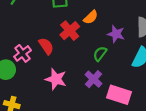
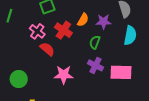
orange semicircle: (91, 17) -> (83, 20), moved
pink cross: (23, 53) -> (37, 31), moved

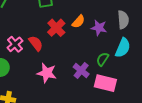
pink cross: (37, 31) -> (15, 44), moved
green semicircle: (95, 42) -> (102, 59), moved

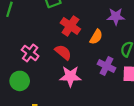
orange semicircle: (78, 22) -> (96, 37), moved
red semicircle: (36, 43) -> (63, 52), moved

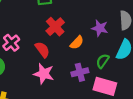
purple cross: (107, 66) -> (80, 72), turned 35

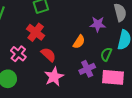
red cross: (55, 27) -> (36, 32), moved
pink star: (44, 74) -> (54, 77), turned -30

